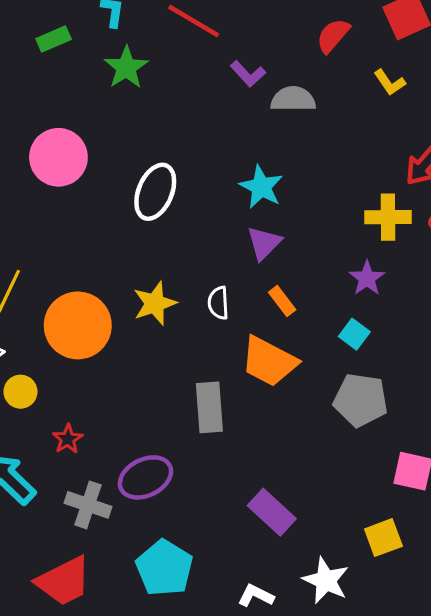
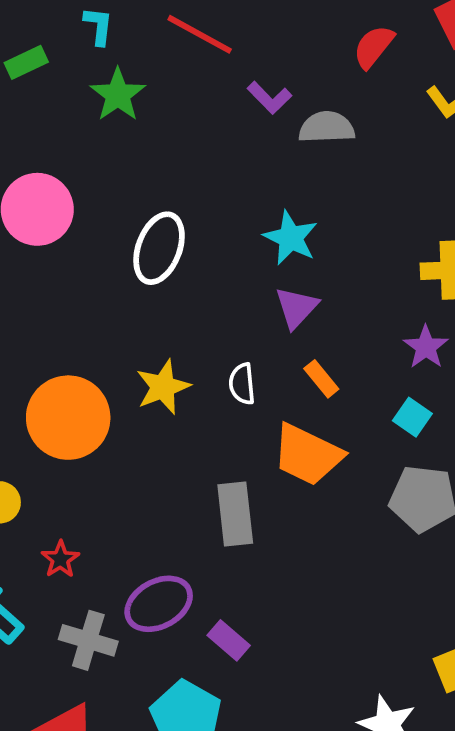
purple rectangle: (272, 512) -> (229, 640), moved, size x0.7

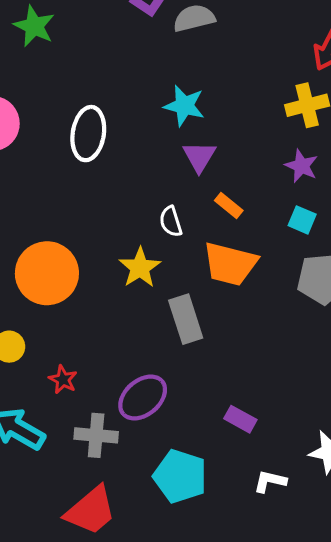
yellow star: (163, 387) -> (140, 268), moved
purple rectangle: (229, 640) -> (240, 419), moved

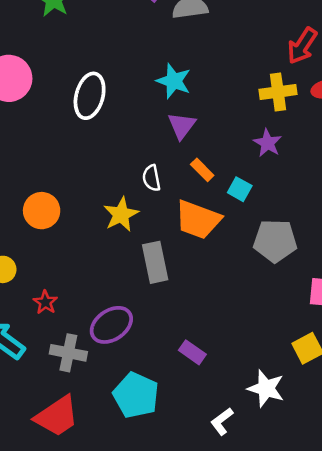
cyan square: (302, 220) -> (240, 189), moved
orange circle: (47, 273) -> (42, 211), size x0.7
white L-shape: (270, 481) -> (222, 421), moved, turned -56

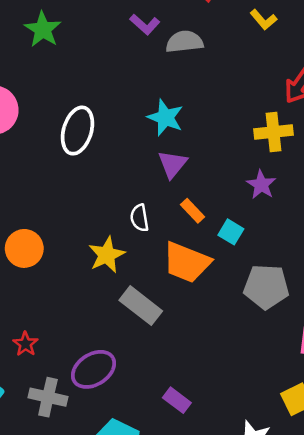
gray rectangle: (155, 262) -> (141, 306), turned -42

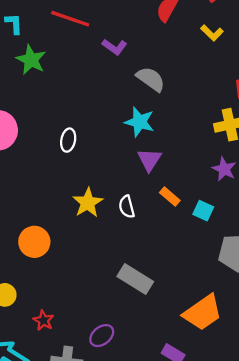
gray semicircle: (184, 42) -> (151, 79), moved, turned 48
white ellipse: (77, 131) -> (68, 140), size x0.6
yellow star: (107, 255) -> (88, 203), moved
orange trapezoid: (187, 262) -> (203, 313), moved, turned -51
purple ellipse: (93, 369) -> (102, 336), size x0.7

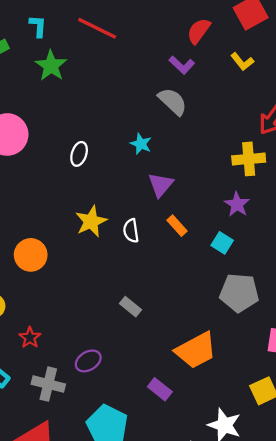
purple L-shape: (115, 47) -> (182, 65), moved
cyan star: (140, 122) -> (141, 144), moved, size x0.7
cyan square: (203, 211) -> (222, 243), moved
gray rectangle: (135, 279) -> (130, 307), size x0.6

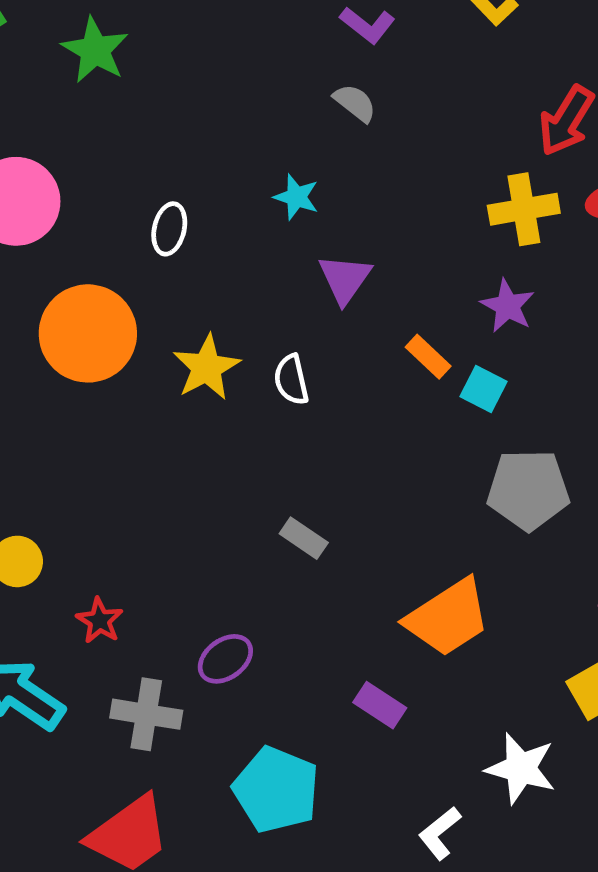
gray semicircle: (173, 101) -> (355, 103), size x0.7
orange rectangle: (177, 226) -> (428, 357), moved
orange circle: (31, 255) -> (88, 333), moved, size x1.4

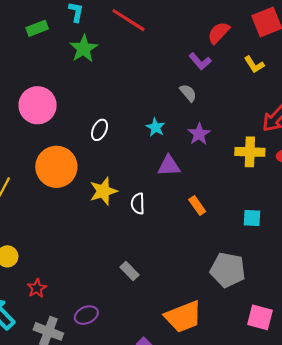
purple triangle: (345, 279) -> (169, 166), turned 40
purple star: (508, 306) -> (199, 134), moved
cyan square: (484, 389) -> (252, 218), moved, turned -36

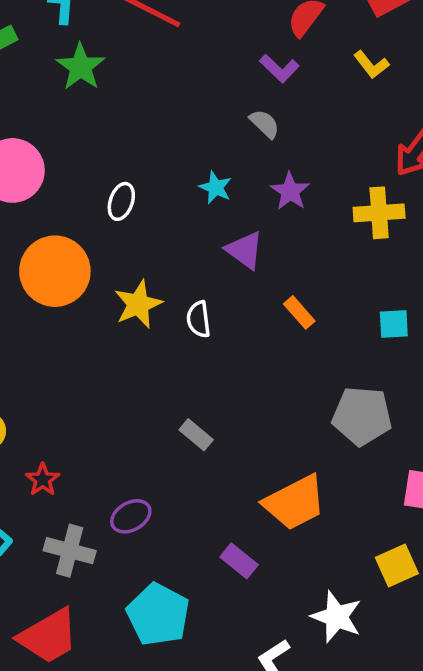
purple triangle: (169, 166) -> (245, 250), turned 45

